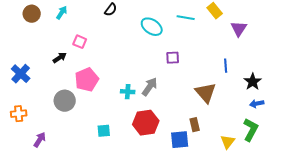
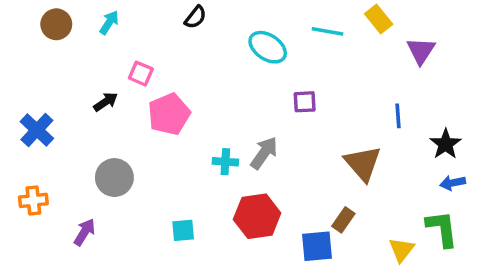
pink pentagon: (87, 80) -> (169, 114), moved
brown rectangle: (195, 125) -> (343, 220), turned 48
green L-shape: (251, 130) -> (442, 229), turned -35
purple arrow: (40, 140) -> (84, 232), moved

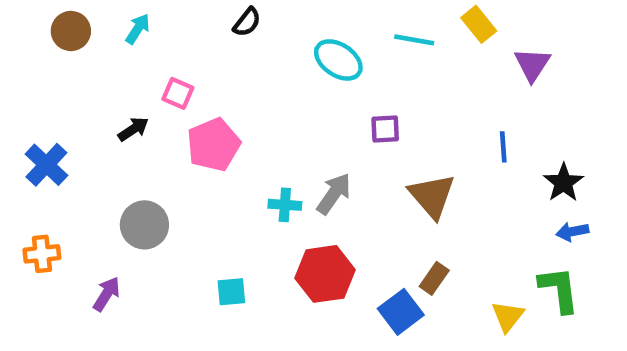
brown triangle: (363, 163) -> (432, 196), moved
blue square: (317, 246) -> (401, 312), turned -32

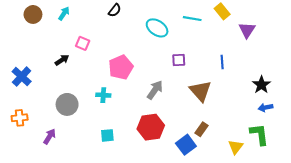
pink pentagon: (214, 145) -> (121, 67), moved
blue line: (503, 147) -> (222, 62), moved
cyan cross: (285, 205) -> (103, 95), moved

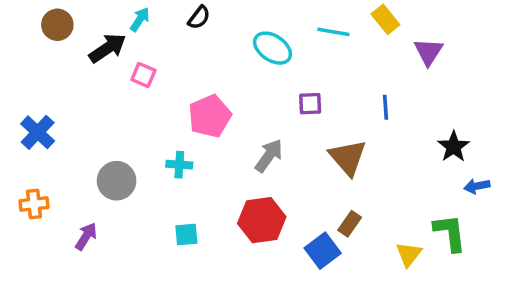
cyan arrow: (64, 13) -> (140, 19), moved
black arrow: (62, 60) -> (108, 48), moved, size x1.5
blue arrow: (266, 108) -> (477, 186), moved

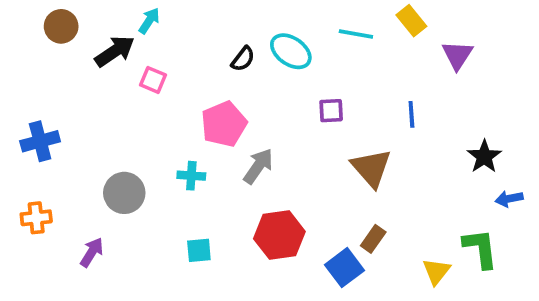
black semicircle: (199, 18) -> (243, 59), moved
blue cross: (38, 132) -> (40, 141), turned 32
gray arrow: (269, 156) -> (258, 166), moved

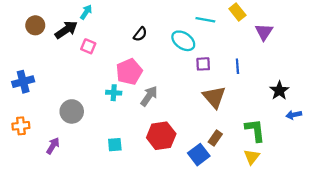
brown circle: (61, 26) -> (35, 25), moved
cyan ellipse: (291, 51) -> (183, 41), moved
purple square: (331, 111) -> (203, 64), moved
cyan cross: (191, 176) -> (114, 93), moved
green L-shape: (480, 248) -> (255, 130), moved

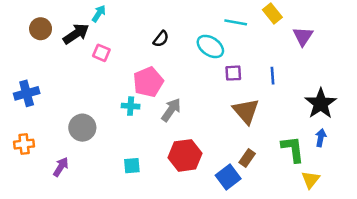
black star: (279, 90) -> (321, 104), size x1.4
blue arrow: (294, 115) -> (321, 138), moved, turned 112
yellow triangle: (252, 157) -> (311, 180), moved

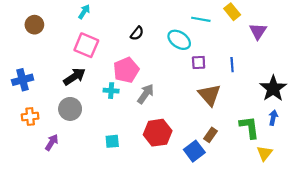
black arrow: (76, 34) -> (74, 77), moved
pink square: (101, 53) -> (86, 45), size x1.6
orange cross: (24, 144) -> (30, 116), moved

